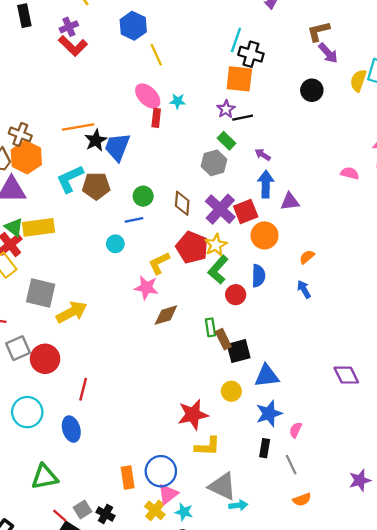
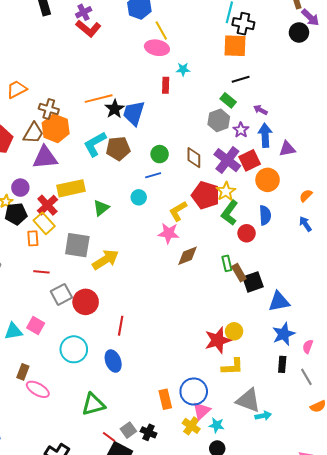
black circle: (312, 90) -> (299, 32), moved
pink ellipse: (148, 96) -> (157, 48), moved, turned -30
purple star: (226, 109) -> (241, 130), moved
green triangle: (14, 227) -> (101, 208), moved, turned 48
yellow circle: (231, 391) -> (234, 331), moved

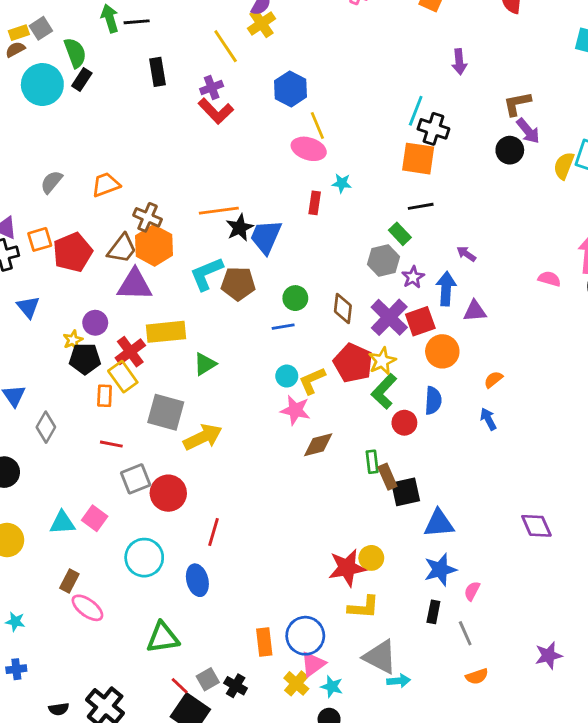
purple arrow: (260, 110) -> (466, 254), moved
cyan circle: (139, 197) -> (287, 376), moved

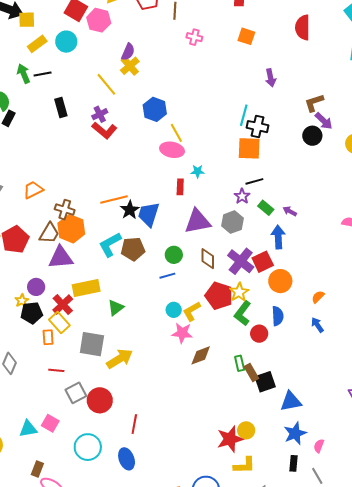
green rectangle: (400, 234) -> (266, 208), moved
purple star: (413, 277) -> (242, 196), moved
purple triangle: (475, 311) -> (198, 221), moved, size x1.6

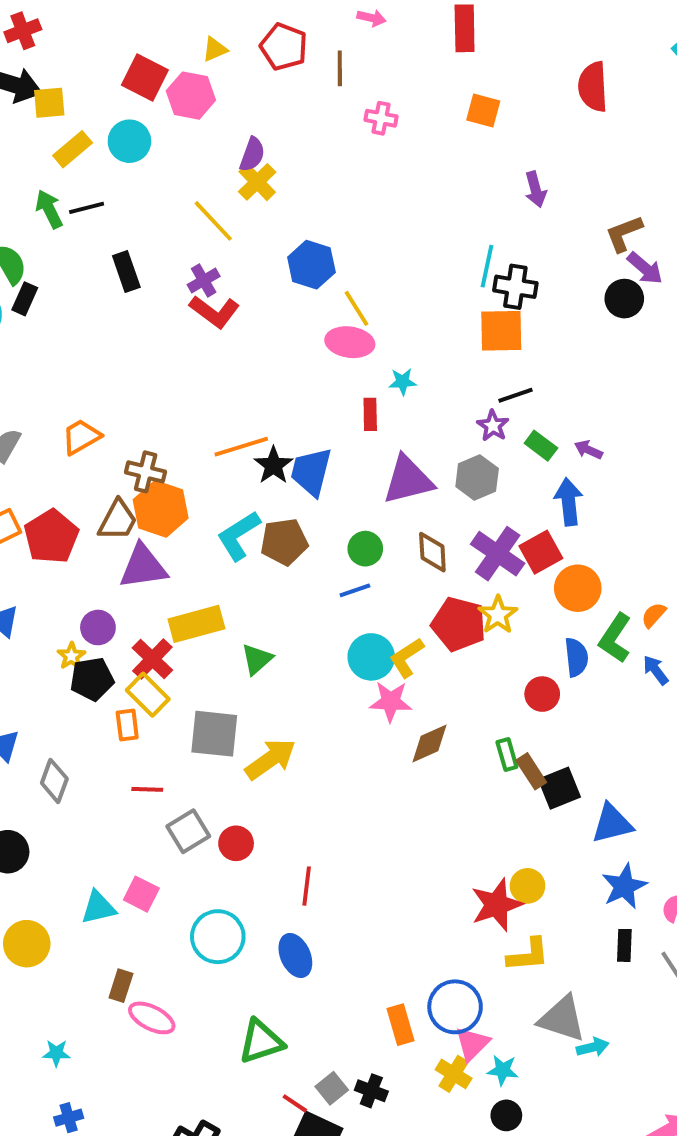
cyan circle: (174, 310) -> (371, 657), size x1.5
green L-shape: (243, 313) -> (615, 638), moved
red circle: (100, 400) -> (236, 843), size x0.7

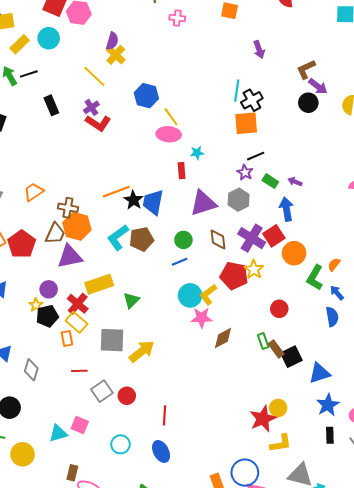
black cross: (515, 287) -> (252, 100), turned -35
blue semicircle: (576, 657) -> (332, 317), moved
cyan circle: (218, 937) -> (121, 444), size x0.7

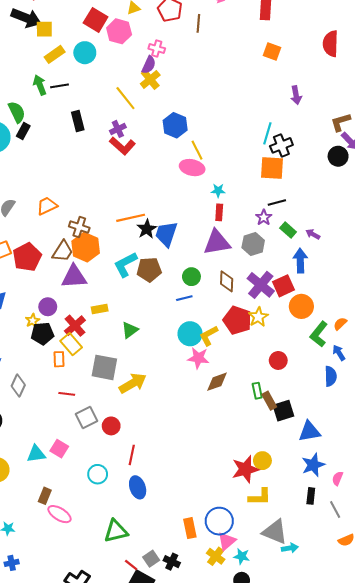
pink cross: (177, 18) -> (157, 49), moved
red rectangle: (182, 171) -> (219, 212), moved
yellow rectangle: (99, 284) -> (100, 309), size x0.6
red line: (165, 415) -> (132, 455), moved

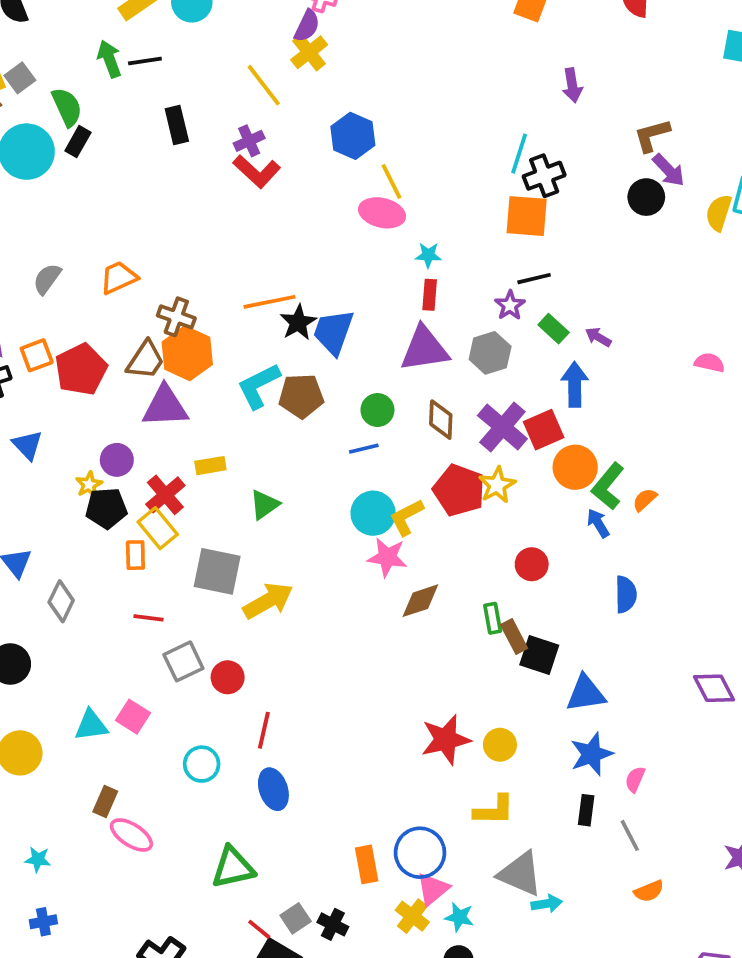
green L-shape: (319, 334) -> (608, 486), moved
blue arrow: (339, 353) -> (598, 523), moved
black square: (283, 411) -> (539, 655), turned 35
red star: (245, 469) -> (446, 740), moved

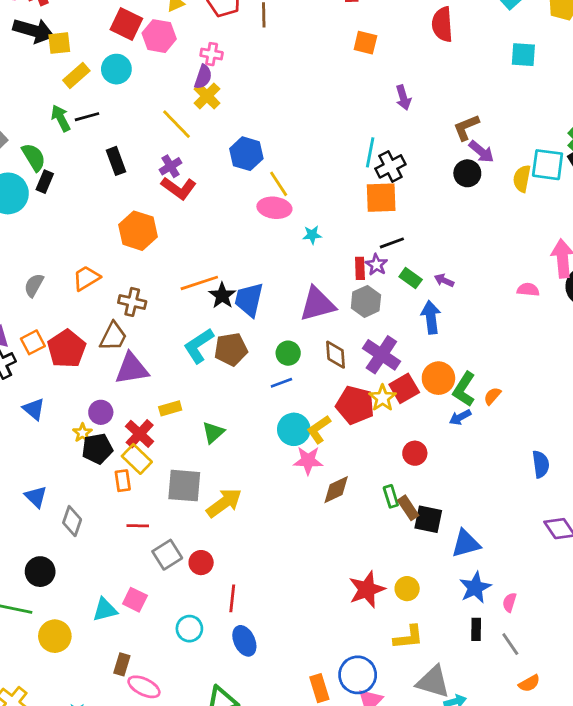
red rectangle: (430, 295) -> (360, 268), moved
orange hexagon: (187, 353) -> (138, 231), moved
red square: (544, 430) -> (404, 388), moved
blue arrow: (598, 523) -> (460, 417), turned -80
blue semicircle: (626, 594) -> (541, 464), moved

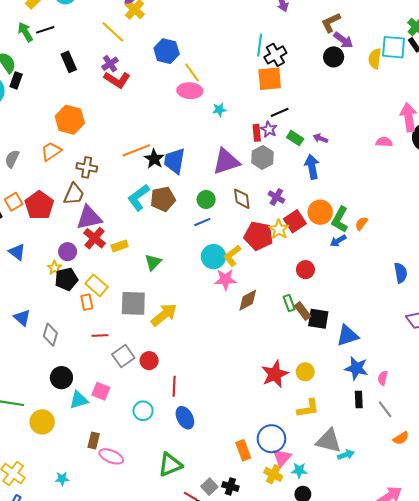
orange hexagon: (138, 231) -> (70, 120), moved
purple cross: (381, 355) -> (276, 197), size x0.6
red cross: (140, 434) -> (95, 238), moved
black circle: (40, 572) -> (61, 378), moved
blue star: (475, 588) -> (356, 368), turned -30

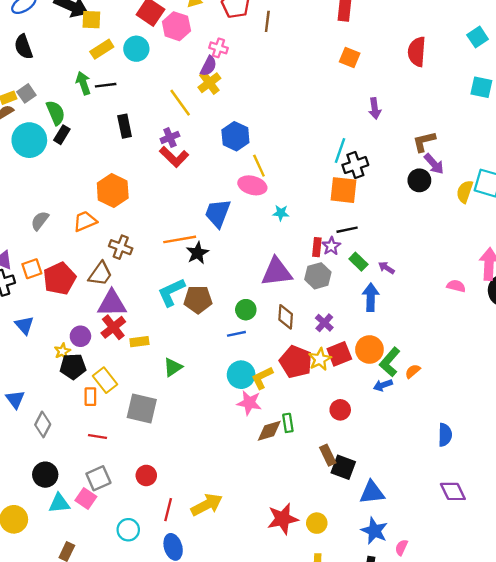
blue trapezoid: (174, 161) -> (218, 213), moved
green rectangle: (289, 303) -> (288, 423), moved
yellow arrow: (164, 315) -> (207, 505), moved
gray square: (123, 356) -> (98, 478), moved

